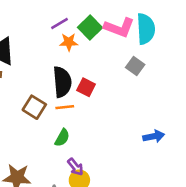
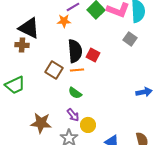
orange star: (69, 42) -> (64, 21), moved
green semicircle: (62, 138) -> (75, 93), turned 96
purple arrow: (75, 167) -> (73, 115), moved

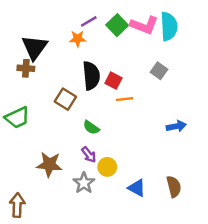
black triangle: (29, 28) -> (35, 47), turned 40
gray square: (130, 39) -> (159, 71), moved
orange line: (77, 70) -> (124, 99), moved

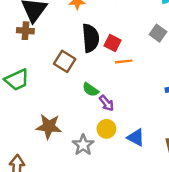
purple arrow: (89, 155) -> (106, 103), moved
blue triangle: (137, 188) -> (136, 137), moved

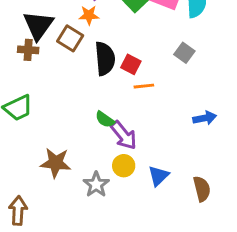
brown square: (65, 61) -> (70, 38), moved
purple arrow: (106, 103) -> (124, 135), size x1.5
blue triangle: (136, 137) -> (158, 176), turned 48

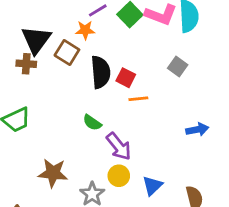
green semicircle: (105, 119) -> (92, 123), moved

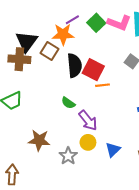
orange star: (85, 30) -> (63, 34), size x1.5
brown cross: (26, 64) -> (19, 59), size x1.5
red square: (126, 78) -> (93, 70), size x1.5

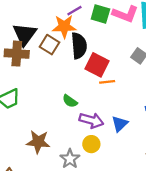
green square: (96, 23) -> (100, 14), turned -30
black semicircle: (74, 65) -> (79, 46), moved
purple arrow: (88, 121) -> (91, 120), turned -35
blue triangle: (113, 150) -> (120, 124), moved

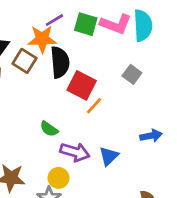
orange line: (107, 82) -> (94, 106), turned -42
yellow circle: (91, 144) -> (59, 178), moved

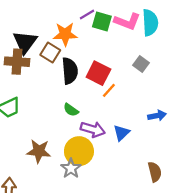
purple line: (54, 20) -> (87, 15), moved
black semicircle: (60, 62) -> (70, 71), moved
yellow circle: (59, 178) -> (79, 151), size x1.6

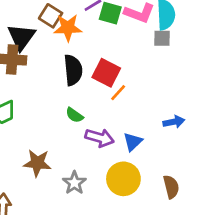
brown square: (50, 52) -> (51, 16), moved
gray square: (141, 64) -> (162, 38), moved, turned -35
yellow circle: (79, 151) -> (123, 179), moved

